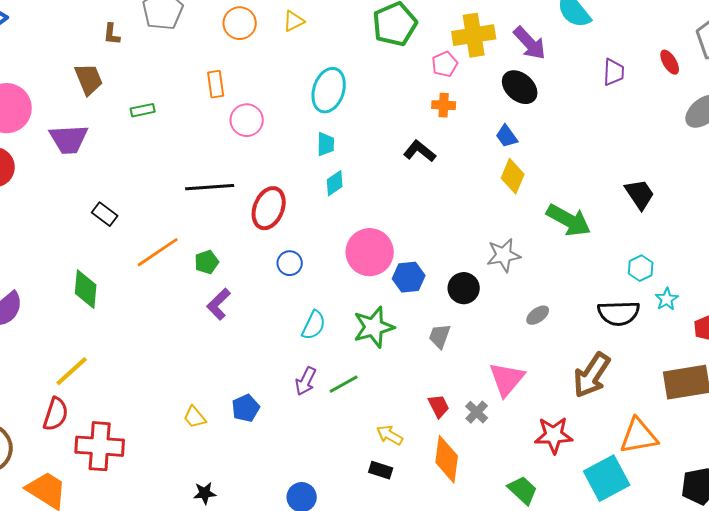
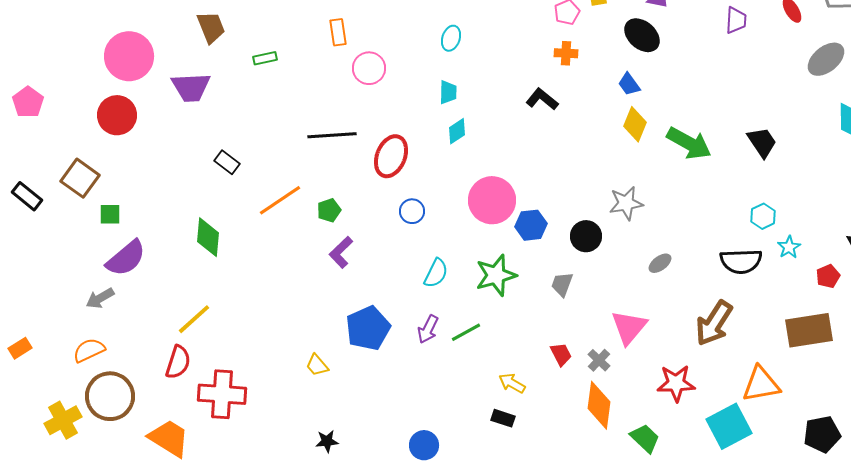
cyan ellipse: (329, 90) -> (451, 38), size x0.6
green arrow: (569, 220) -> (689, 143), moved
blue pentagon: (246, 408) -> (368, 328), moved, size x1.6
orange diamond: (447, 459) -> (599, 405), moved

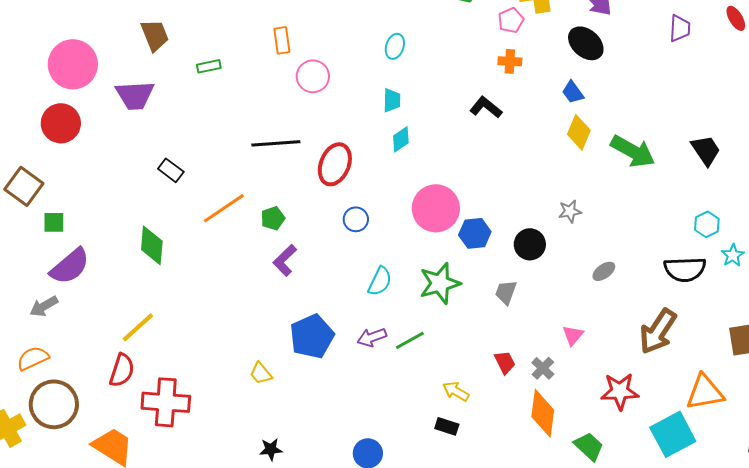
gray star: (626, 203) -> (570, 211), size x0.7
pink triangle: (629, 327) -> (573, 335), size x0.6
purple arrow: (428, 329) -> (372, 337), turned 44

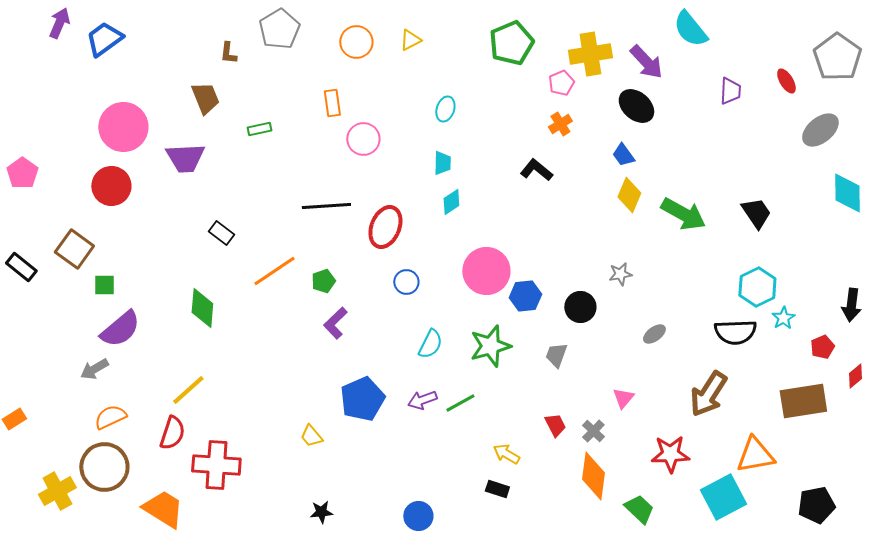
orange cross: (510, 61) -> (560, 124), turned -35
cyan hexagon: (707, 224) -> (757, 287), size x1.5
orange semicircle: (33, 358) -> (110, 417), moved

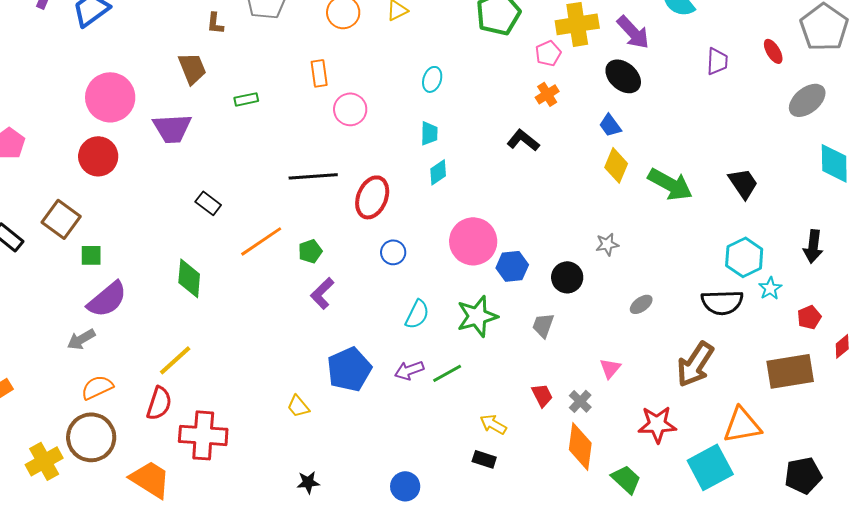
black arrow: (851, 305) -> (813, 246), moved

